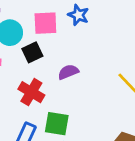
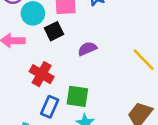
red cross: (31, 92) -> (42, 74), moved

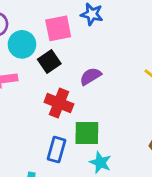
red cross: (42, 74) -> (59, 103), moved

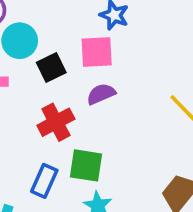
pink square: (58, 28) -> (97, 52), moved
red cross: (59, 103) -> (56, 122), turned 32

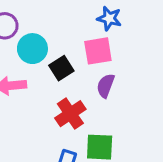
purple semicircle: (101, 94) -> (106, 86), turned -40

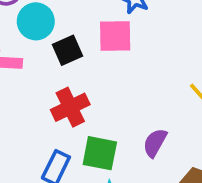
purple semicircle: (106, 86) -> (155, 143), moved

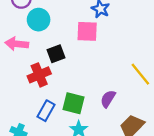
black square: (67, 50) -> (56, 54), moved
red cross: (70, 107) -> (39, 75), moved

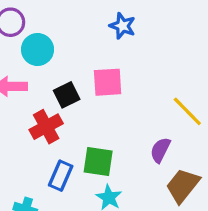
pink square: (87, 31) -> (108, 82), moved
purple semicircle: (108, 99) -> (160, 150), moved

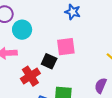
black square: (67, 95) -> (49, 61), moved, turned -35

